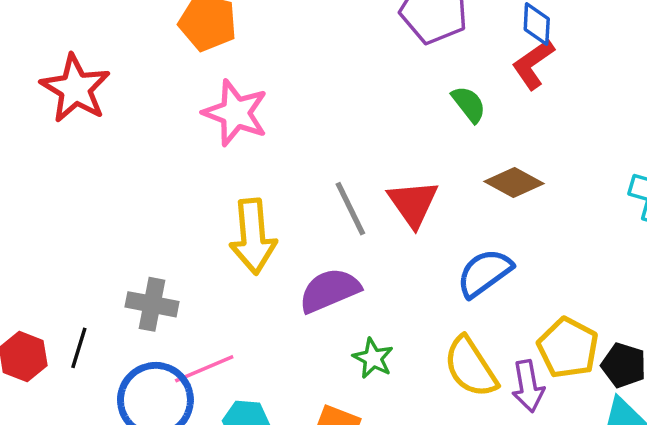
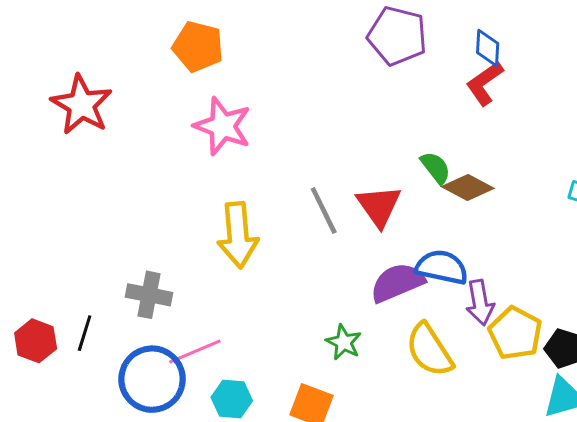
green semicircle: (469, 104) -> (436, 168), moved
blue semicircle: (484, 273) -> (442, 267), turned 48
purple semicircle: (330, 290) -> (397, 283), moved
purple arrow: (528, 386) -> (480, 302), moved

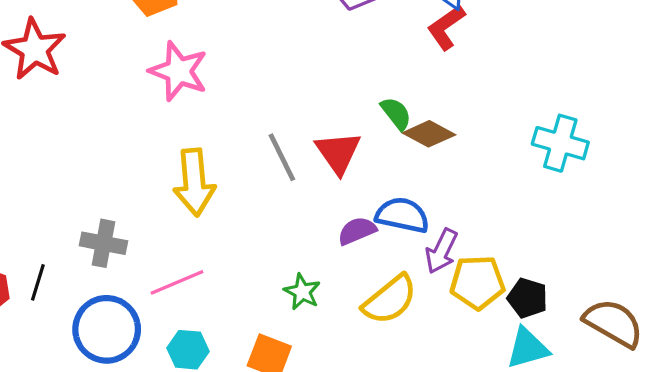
purple semicircle: (397, 283) -> (357, 231), size x0.7
purple arrow: (480, 302) -> (441, 251), turned 36
yellow pentagon: (515, 333) -> (477, 282), turned -30
yellow semicircle: (429, 350) -> (390, 300), turned -96
pink line: (195, 352) -> (177, 282), moved

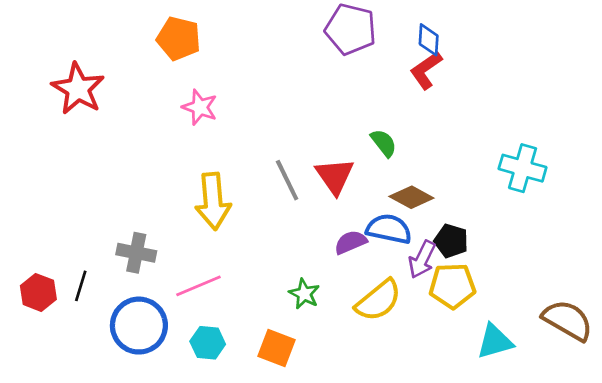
pink star: (179, 71) -> (200, 107), size x0.7
brown diamond: (429, 134) -> (411, 197), moved
black pentagon: (527, 298) -> (451, 241), moved

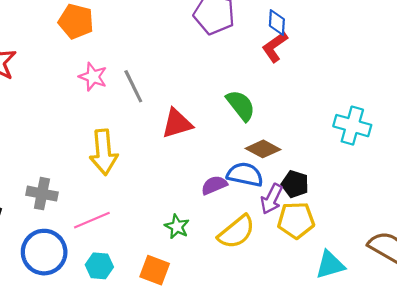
green semicircle: (384, 143) -> (241, 105), size x1.4
red triangle: (335, 176) -> (177, 123), moved, turned 48
gray line: (287, 180) -> (133, 86), moved

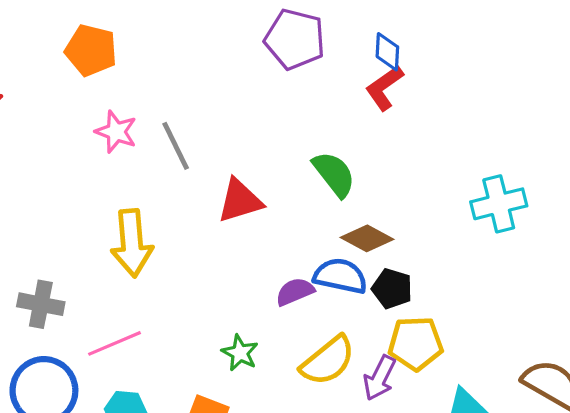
cyan cross: (352, 126) -> (499, 204), turned -30
black pentagon: (295, 184) -> (392, 289), moved
purple arrow: (272, 199) -> (380, 378), moved

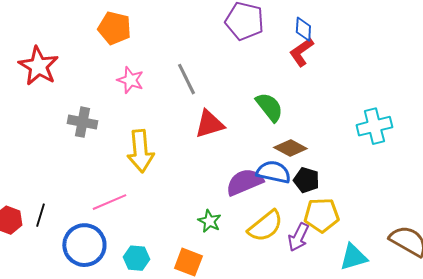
gray line: (176, 146) -> (186, 79), moved
purple semicircle: (295, 292) -> (244, 182), size x1.5
gray cross: (41, 304) -> (82, 122), moved
pink line: (115, 343) -> (109, 202), moved

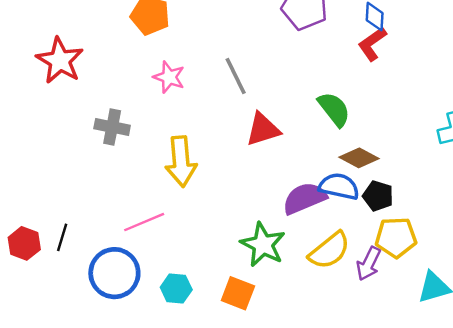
green star: (209, 221) -> (263, 245), size x1.6

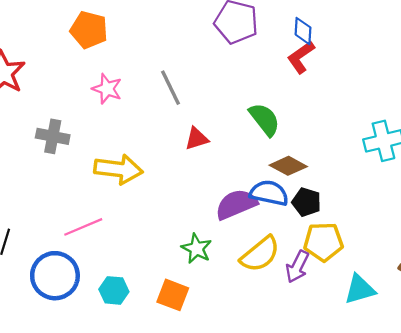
red triangle: (263, 129) -> (197, 139), size x0.7
yellow arrow: (181, 161) -> (118, 169), turned -78
green star: (263, 245) -> (197, 248), size x0.7

